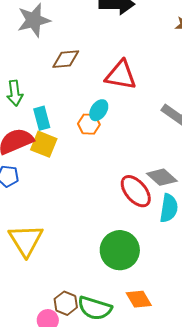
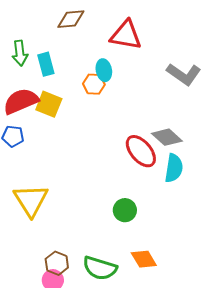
cyan ellipse: (99, 110) -> (104, 70), turned -45
cyan rectangle: (42, 118) -> (46, 64), moved
green circle: (120, 250) -> (125, 210), size x0.6
brown hexagon: (66, 303) -> (57, 263), moved

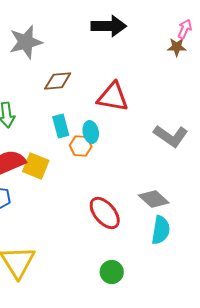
cyan rectangle: (46, 64) -> (61, 126), moved
red ellipse: (141, 151) -> (105, 213), moved

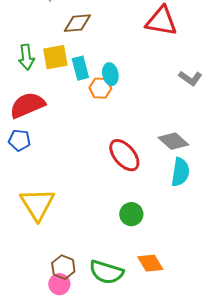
red triangle: (113, 97) -> (161, 21), moved
gray L-shape: (171, 136) -> (190, 78), size x0.7
yellow square: (36, 166) -> (55, 57), moved, turned -32

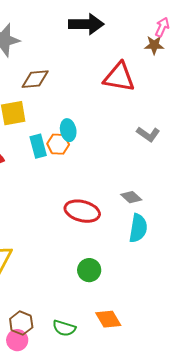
cyan rectangle: (80, 68) -> (38, 146), moved
gray diamond: (173, 141) -> (131, 197), size x0.7
red ellipse: (124, 155) -> (82, 211), turned -36
green semicircle: (106, 272) -> (64, 328), size x0.7

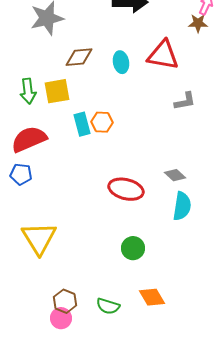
cyan ellipse: (68, 130) -> (121, 62), moved
gray L-shape: (148, 134) -> (185, 101), moved, turned -45

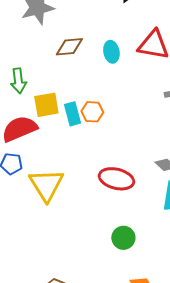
yellow square: (57, 91) -> (46, 105), moved
yellow triangle: (39, 238) -> (46, 185), moved

